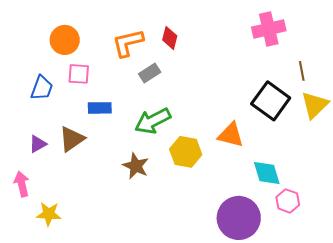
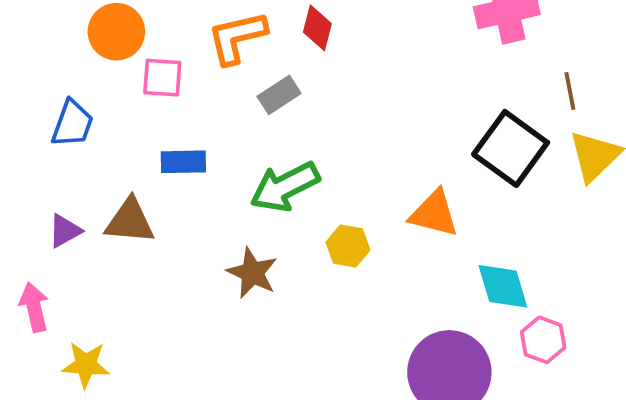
pink square: (79, 74) -> (162, 78), moved
brown triangle: (72, 139) -> (130, 221), turned 40
yellow hexagon: (186, 152) -> (348, 246), size x0.7

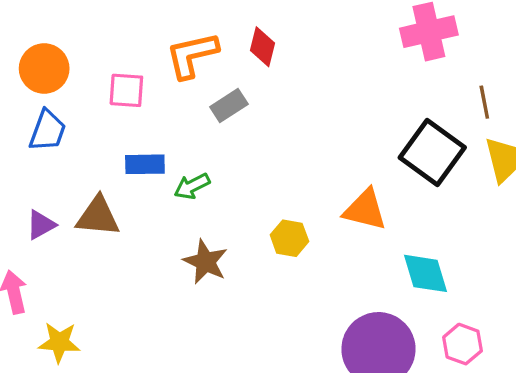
orange circle: (116, 32) -> (44, 69), moved
green arrow: (285, 187) -> (192, 186), moved, size x0.6
pink hexagon: (543, 340) -> (462, 344), moved

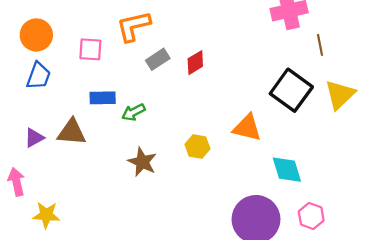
red diamond: (263, 47) -> (195, 63), moved, turned 45
brown line: (484, 102) -> (320, 45), moved

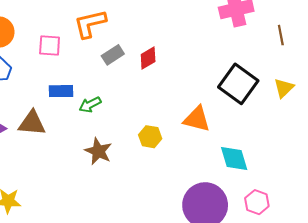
brown line: (320, 45) -> (281, 35), moved
yellow triangle: (340, 95) -> (284, 88), size x0.7

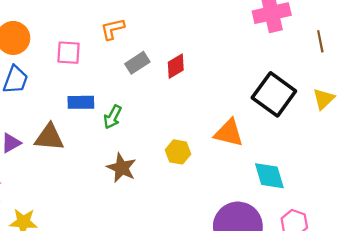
orange L-shape: (90, 24) -> (113, 29), size x0.7
green arrow: (90, 105) -> (113, 117), turned -35

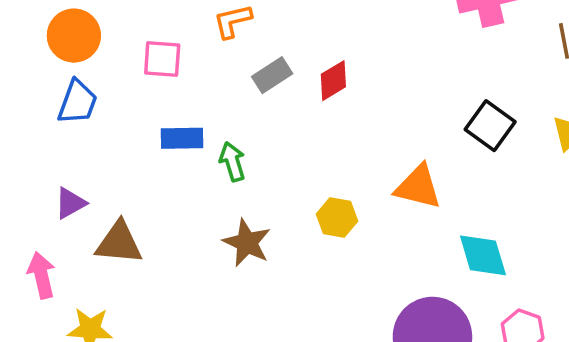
black square: (274, 94) -> (490, 126), size x0.7
green arrow: (113, 117) -> (232, 162), turned 135
brown triangle: (49, 137) -> (119, 243), moved

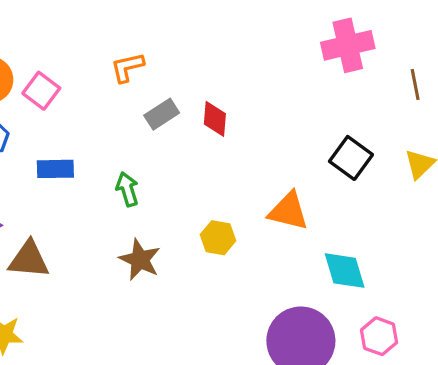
pink square: (162, 59) -> (41, 91), moved, turned 33
red diamond: (333, 81) -> (215, 119), turned -54
blue rectangle: (182, 138) -> (55, 169), moved

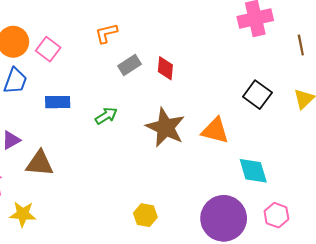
green arrow: (127, 189) -> (106, 116), turned 75
yellow hexagon: (218, 238) -> (145, 215), moved
brown star: (140, 260) -> (165, 127), moved, size x1.4

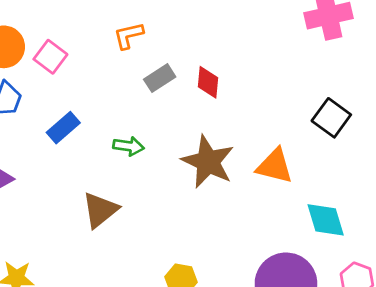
blue rectangle: (58, 102) -> (63, 128), turned -40
green arrow: (106, 116) -> (129, 146), turned 40
brown triangle: (40, 163) -> (100, 210), moved, turned -44

